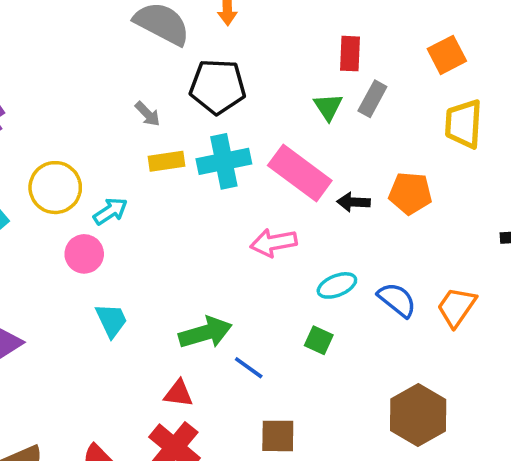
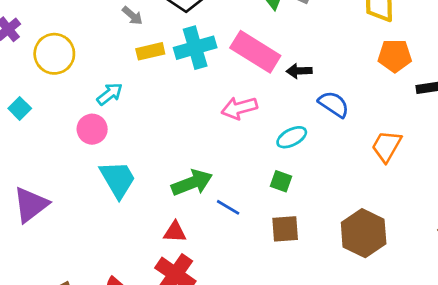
yellow circle: (55, 188) -> (54, 54), moved
orange pentagon: (410, 193) -> (395, 56), moved
blue semicircle: (397, 300) -> (334, 104), moved
cyan trapezoid: (111, 320) -> (118, 179), size x1.4
brown square: (278, 436) -> (285, 229), moved

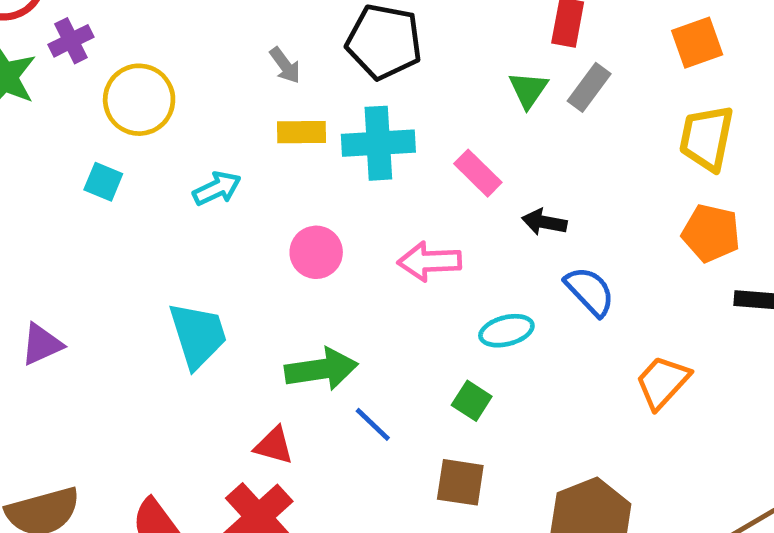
pink rectangle: (255, 52) -> (478, 173), size x0.6
cyan square: (20, 108) -> (103, 182), moved, turned -35
pink circle: (92, 129) -> (316, 252), moved
purple triangle: (31, 205) -> (42, 344), size x0.7

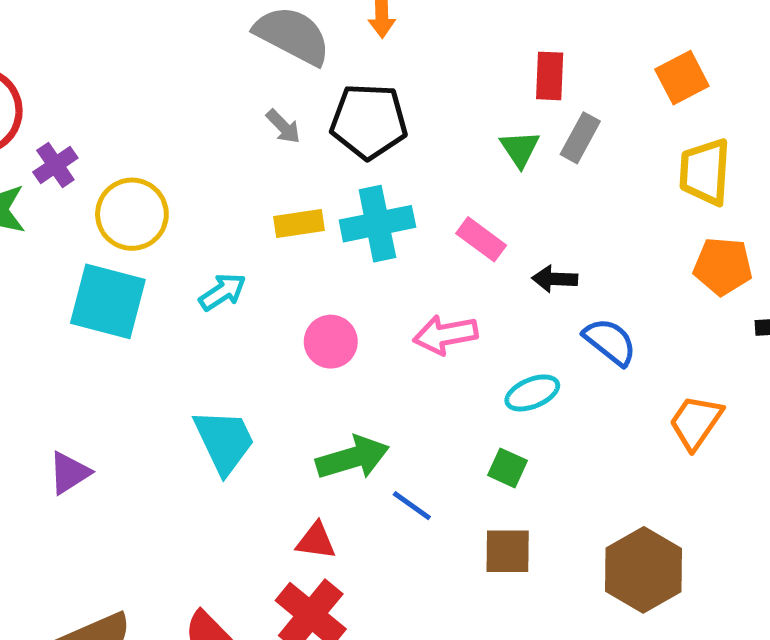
gray arrow: (285, 65) -> (283, 127), moved
cyan square: (103, 182) -> (108, 301), size x2.0

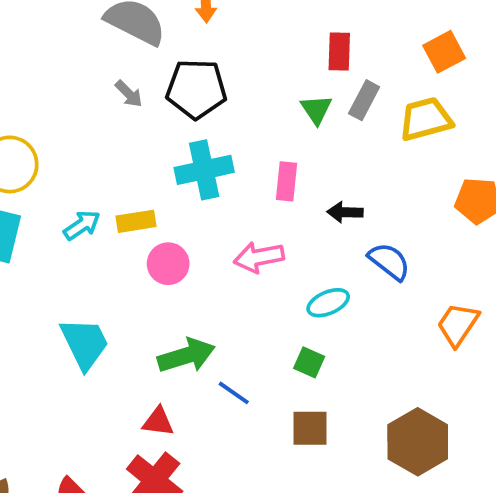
yellow trapezoid: (705, 172) -> (426, 119), moved, turned 72
yellow rectangle: (299, 224) -> (136, 221), moved
pink rectangle: (481, 239) -> (286, 181), turned 60

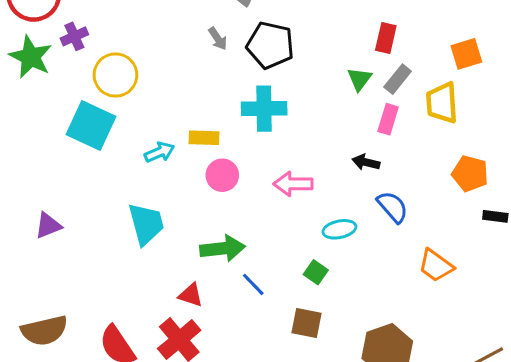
yellow trapezoid: (426, 119) -> (442, 103), turned -90
pink rectangle: (286, 181) -> (388, 119), moved
cyan arrow: (82, 225) -> (159, 152), moved
orange trapezoid: (458, 324) -> (436, 266), turned -99

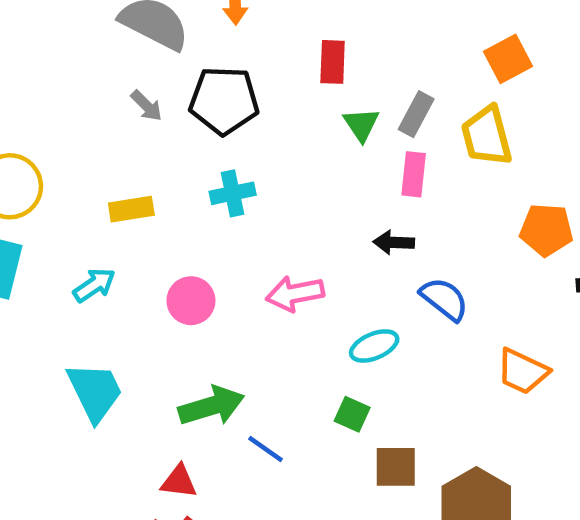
red rectangle: (386, 38) -> (333, 62), moved
cyan cross: (264, 109) -> (233, 193), size x0.7
yellow rectangle: (204, 138) -> (131, 209), moved
brown square: (306, 323) -> (396, 467), moved

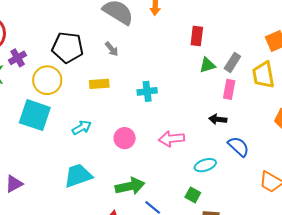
black pentagon: (224, 101) -> (68, 47), moved
green triangle: (361, 125) -> (207, 65), turned 42
yellow rectangle: (131, 209) -> (99, 84), moved
cyan trapezoid: (95, 392) -> (78, 176), turned -88

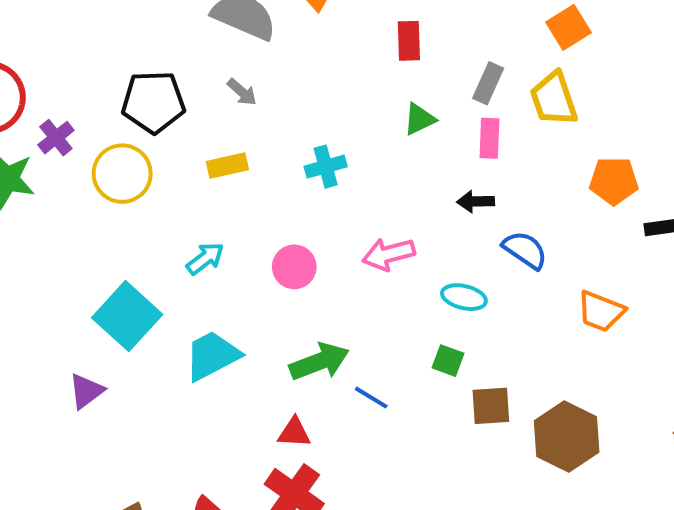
green triangle: (207, 65) -> (419, 119), moved
cyan square: (35, 115) -> (127, 316), moved, turned 32
cyan ellipse: (205, 165) -> (464, 297), turned 40

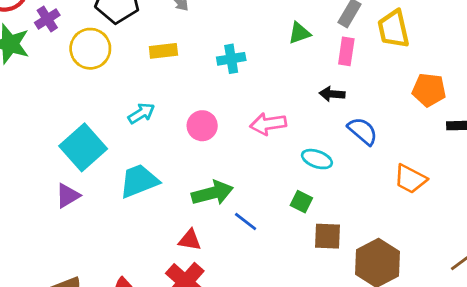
purple triangle: (86, 391) -> (68, 196), moved

